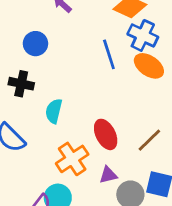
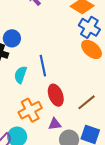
blue circle: (35, 44) -> (12, 38), moved
blue line: (109, 54) -> (43, 66), moved

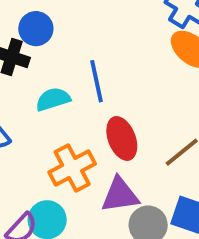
cyan semicircle: (21, 75) -> (53, 99), turned 54
purple triangle: (55, 124) -> (120, 195), size x1.5

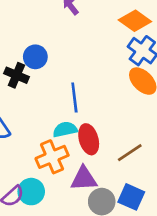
cyan semicircle: (53, 99) -> (65, 129), moved

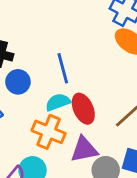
blue circle: (35, 57) -> (18, 82), moved
orange cross: (52, 157) -> (49, 132), turned -36

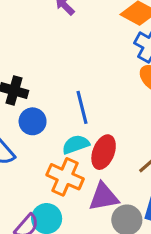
red ellipse: (83, 109) -> (104, 152), turned 44

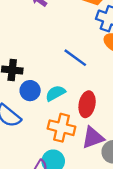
blue line: (82, 107) -> (75, 58), moved, turned -30
cyan semicircle: (76, 144) -> (55, 93), moved

